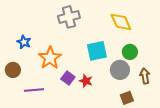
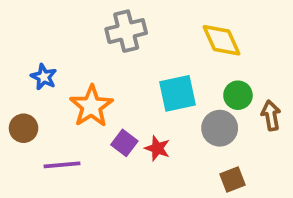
brown arrow: (145, 76) -> (271, 115), moved

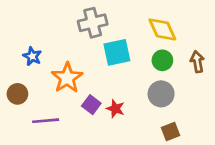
cyan square: (177, 93) -> (117, 52), moved
green circle: (238, 95) -> (162, 60), moved
brown arrow: (271, 115) -> (197, 62), moved

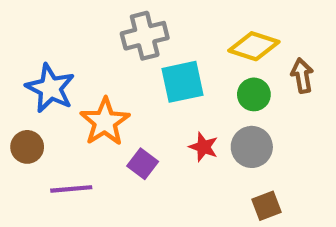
yellow diamond: (162, 29) -> (254, 46), turned -48
blue star: (32, 56) -> (50, 88), size x1.6
brown arrow: (197, 62) -> (302, 76), moved
red star: (115, 109) -> (203, 147), moved

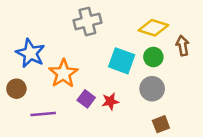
cyan square: (183, 82) -> (122, 61), moved, turned 32
red star: (203, 147) -> (110, 101), moved, turned -30

